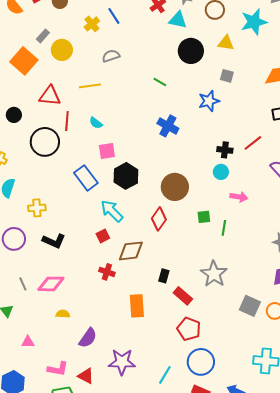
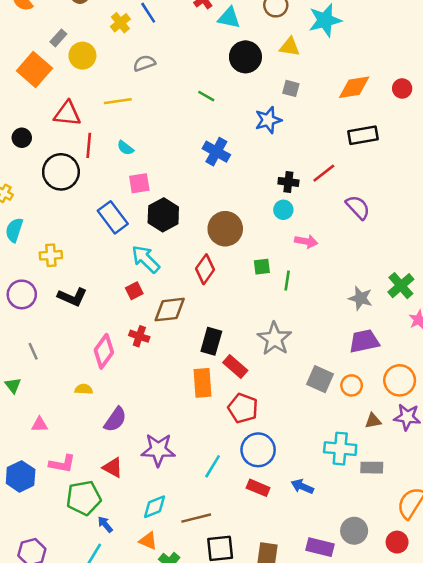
black rectangle: (164, 276) -> (211, 341), size x1.5
pink diamond: (51, 284) -> (104, 351), moved, turned -56
orange rectangle: (137, 306) -> (202, 383), moved
pink L-shape: (58, 369) -> (62, 464), moved

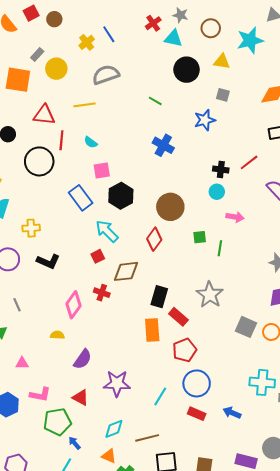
gray semicircle: (144, 63) -> (106, 75), size x1.5
orange square: (34, 70) -> (18, 80), turned -32
red pentagon: (243, 408) -> (184, 350), turned 30

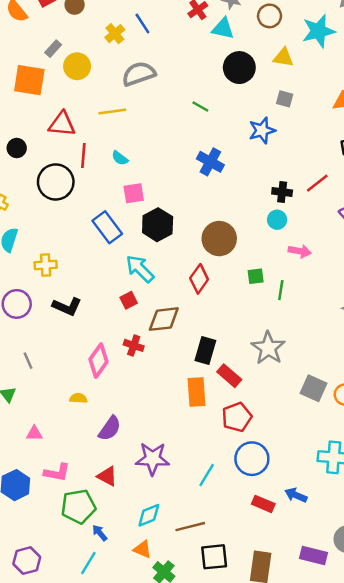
red rectangle: (197, 414) -> (263, 504), moved

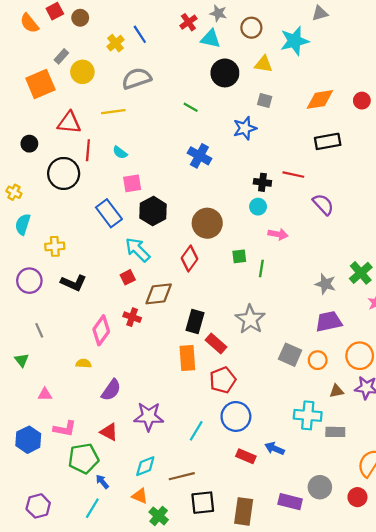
orange square: (29, 80) -> (40, 84), turned -32
red line: (317, 183) -> (293, 175), turned 50

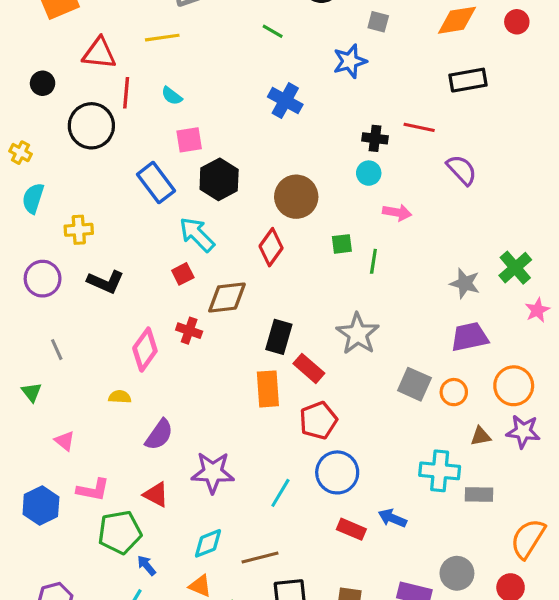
pink triangle: (45, 394) -> (65, 441), turned 40

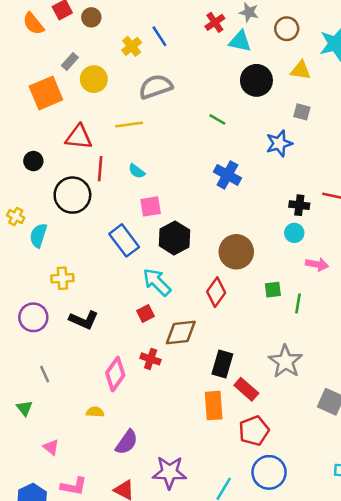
cyan semicircle: (33, 198) -> (38, 235), moved

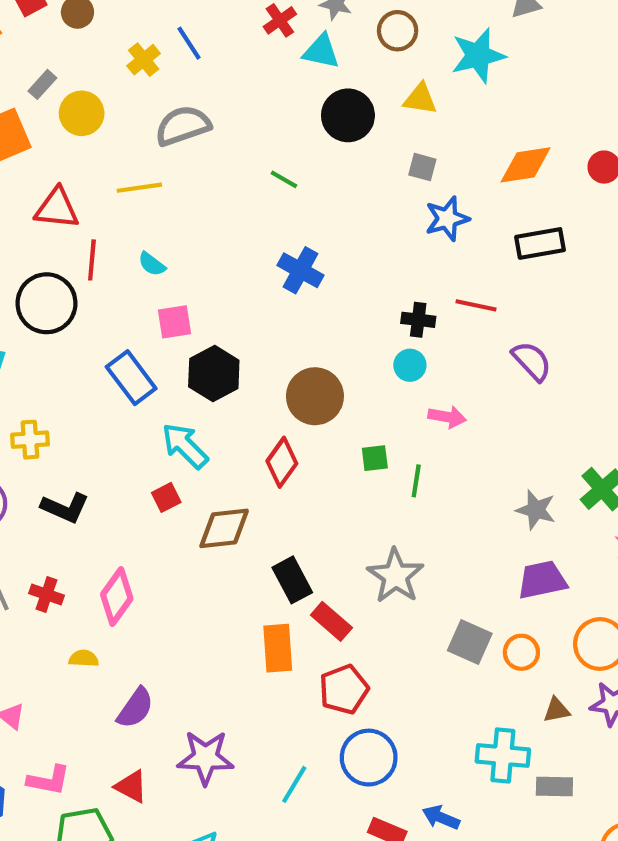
blue star: (279, 143) -> (447, 219), moved
red cross: (151, 359) -> (47, 594), moved
black rectangle: (222, 364) -> (292, 580), turned -44

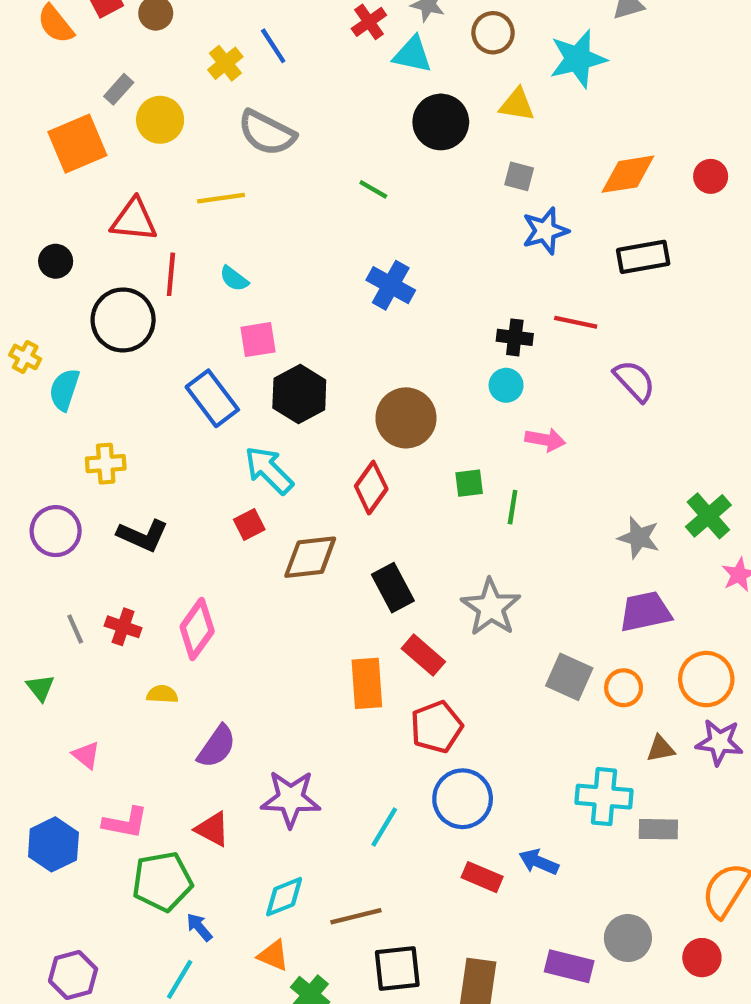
gray semicircle: (183, 126) -> (267, 133), turned -134
black rectangle: (292, 580) -> (393, 588), moved

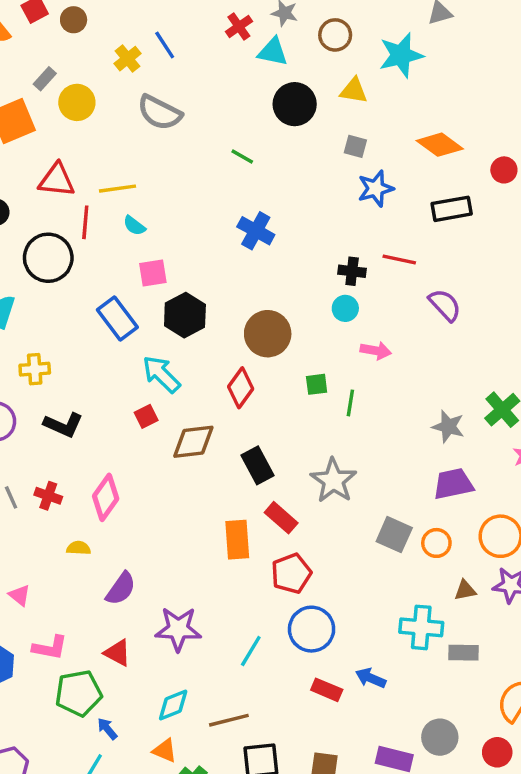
orange diamond: (628, 174) -> (440, 145), turned 45
red circle: (711, 176) -> (504, 170), moved
yellow line: (221, 198) -> (117, 189), moved

